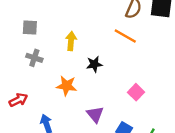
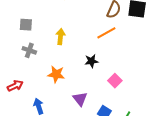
orange line: (125, 36) -> (106, 33), turned -60
black star: (94, 64) -> (91, 61), moved

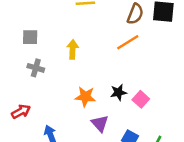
black star: (91, 61) -> (118, 92), moved
orange star: (56, 74) -> (85, 97), moved

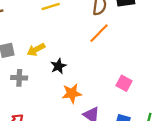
yellow arrow: (73, 49) -> (36, 50), moved, turned -108
black star: (118, 92) -> (58, 66), moved

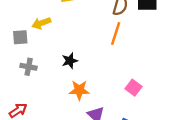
orange line: (99, 33) -> (116, 33), turned -35
yellow arrow: (36, 50) -> (41, 23), moved

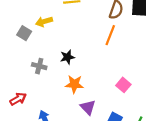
gray square: (20, 37) -> (24, 33), turned 32
gray cross: (29, 67) -> (39, 66), moved

